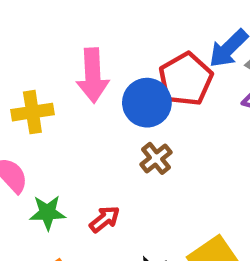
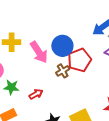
pink arrow: (93, 75) -> (39, 52), moved, turned -40
red pentagon: (186, 79) -> (79, 60), moved

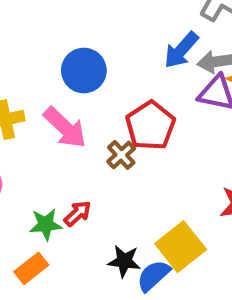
blue circle: (62, 46) -> (84, 71), moved
green star: (11, 87) -> (46, 224), moved

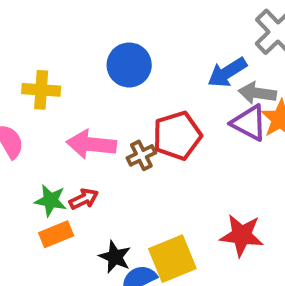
pink arrow: (65, 128) -> (91, 144), moved, turned 126
orange rectangle: (31, 268) -> (56, 234), moved

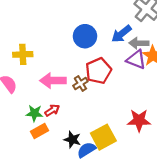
blue circle: (129, 65) -> (85, 36), moved

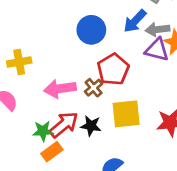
red arrow: (52, 110) -> (64, 125), size x1.6
yellow square: (103, 137) -> (126, 114), moved, turned 30
black star: (72, 140) -> (91, 126), moved

